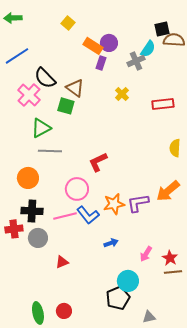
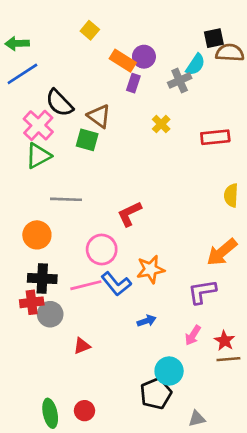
green arrow: (13, 18) -> (17, 43), moved
green triangle: (41, 128) -> (38, 156), moved
purple L-shape: (138, 203) -> (202, 292), moved
red cross: (14, 229) -> (32, 302), moved

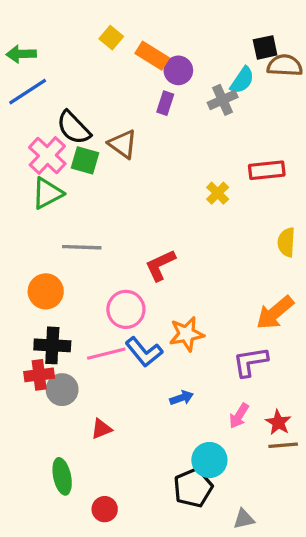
orange rectangle: (123, 61) -> (152, 56), moved
yellow cross: (161, 124) -> (218, 193), moved
green square: (87, 140) -> (85, 160), moved
green ellipse: (50, 413) -> (62, 476), moved

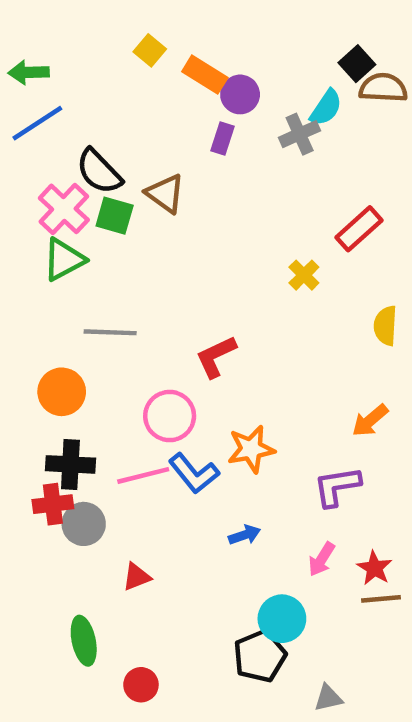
black square: (265, 47) -> (357, 64), turned -30
red rectangle: (267, 170) -> (359, 229), turned -36
yellow cross: (218, 193) -> (304, 275), moved
orange arrow: (275, 313) -> (370, 420), size x0.7

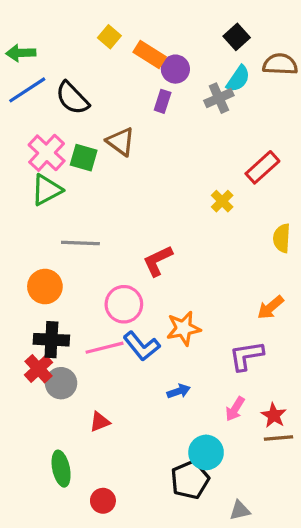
black square: (357, 64) -> (237, 37), moved
black semicircle: (99, 172) -> (72, 98), moved
red cross: (53, 504) -> (38, 369), turned -36

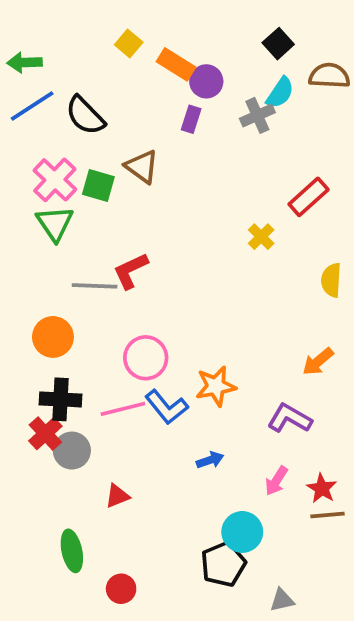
green triangle: (47, 190) -> (55, 223), turned -36
red L-shape: (158, 261) -> (131, 271), moved
purple L-shape: (246, 356) -> (290, 418), turned 39

